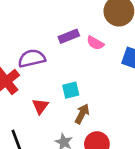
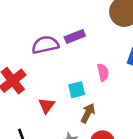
pink semicircle: (95, 43) -> (103, 72), moved, turned -132
purple semicircle: (32, 58) -> (45, 45), moved

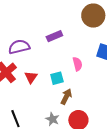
purple semicircle: (45, 45) -> (19, 47), moved
red triangle: (47, 106) -> (31, 77), moved

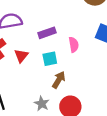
purple rectangle: (54, 36) -> (47, 33), moved

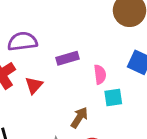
cyan square: (50, 59) -> (113, 98), moved

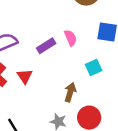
pink semicircle: (100, 74) -> (70, 38), moved

